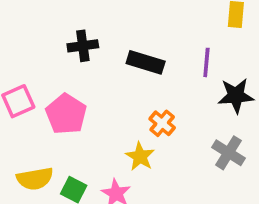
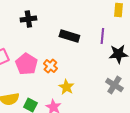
black cross: (83, 46) -> (28, 19), moved
orange cross: (162, 123) -> (50, 66), moved

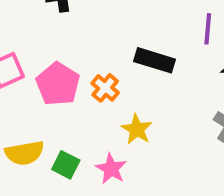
black rectangle: (69, 36) -> (154, 60), moved

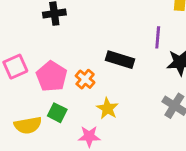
green square: (66, 165) -> (57, 113), moved
pink star: (111, 169) -> (89, 136), turned -30

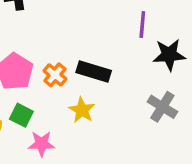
black rectangle: (120, 60) -> (94, 72), moved
pink star: (89, 136) -> (42, 144), moved

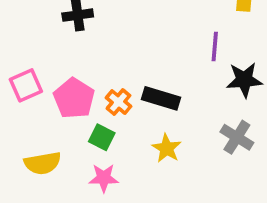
yellow star: (82, 110) -> (167, 148), moved
green square: (21, 115) -> (102, 137), moved

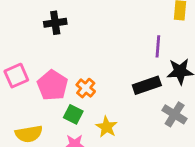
black rectangle: (161, 98) -> (147, 85), moved, turned -36
yellow star: (167, 148) -> (107, 127), moved

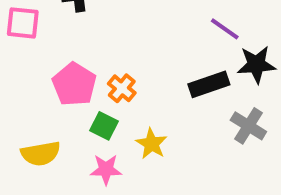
purple line: (158, 46) -> (225, 29), turned -60
pink square: (16, 76) -> (23, 23), moved, turned 30

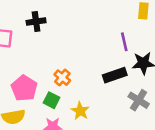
purple line: (225, 29) -> (124, 42), turned 42
pink pentagon: (74, 84) -> (24, 88), moved

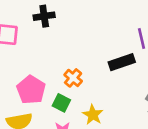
black rectangle: (115, 75) -> (122, 62), moved

